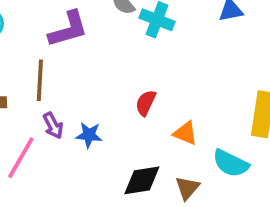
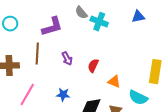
purple arrow: (53, 126) -> (67, 59), moved
blue star: (89, 135) -> (63, 95), moved

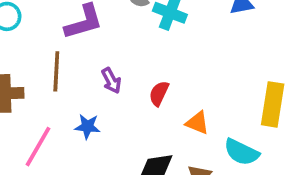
blue star: (63, 95) -> (87, 126), moved

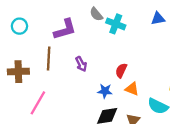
red semicircle: (159, 93) -> (121, 70), moved
blue star: (87, 126) -> (105, 91), moved

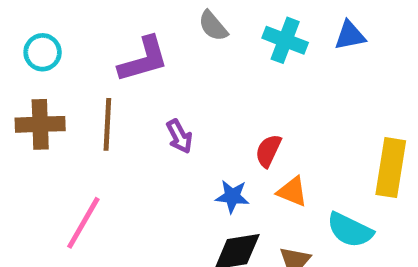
cyan cross: (116, 24) -> (285, 40), moved
brown cross: (18, 72) -> (40, 124), moved

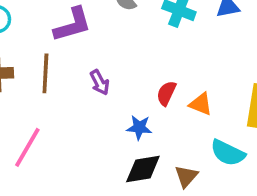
orange triangle: (292, 192) -> (201, 104), moved

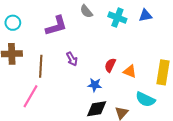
brown line: (45, 73) -> (41, 66), moved

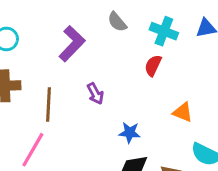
purple L-shape: (56, 26) -> (72, 44), turned -30
red semicircle: (110, 65) -> (153, 65), moved

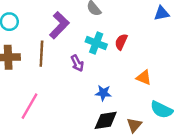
cyan cross: (164, 31) -> (96, 43), moved
brown line: (49, 104) -> (41, 54), moved

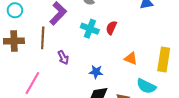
purple arrow: (77, 63) -> (63, 57), moved

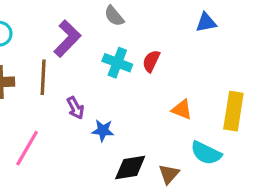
blue star: (96, 72) -> (103, 130), moved

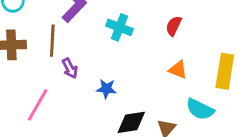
red semicircle: (151, 61) -> (174, 26), moved
purple arrow: (75, 108) -> (70, 68), moved

